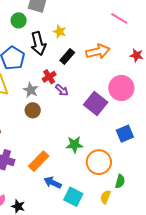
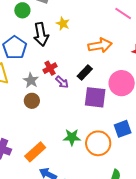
black rectangle: (67, 56) -> (85, 72), moved
purple square: (96, 104) -> (95, 97), turned -35
orange circle: (99, 162) -> (98, 143), moved

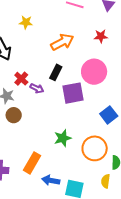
yellow star: (63, 24) -> (26, 22), moved
orange circle: (98, 143) -> (95, 148), moved

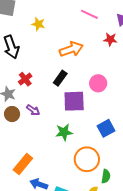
red star: (101, 36) -> (110, 39), moved
pink circle: (94, 72) -> (98, 83), size x0.7
purple arrow: (37, 88) -> (33, 110), moved
green star: (63, 138) -> (64, 132), moved

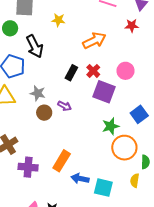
black rectangle: (60, 78) -> (71, 73), moved
red cross: (25, 79) -> (93, 71), moved
purple square: (74, 101) -> (104, 92), turned 30
green star: (64, 132) -> (111, 126), moved

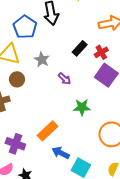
brown circle: (44, 113) -> (17, 79), moved
green star: (111, 126) -> (82, 107), moved
purple cross: (28, 167) -> (15, 144), moved

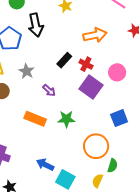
red cross: (101, 52) -> (86, 64), turned -32
orange rectangle: (47, 131) -> (35, 119), moved, turned 65

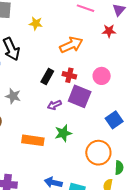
purple arrow: (49, 90) -> (54, 105), moved, turned 128

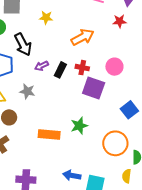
purple arrow: (54, 105) -> (41, 66), moved

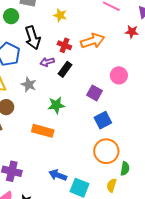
red cross: (82, 68) -> (64, 45), moved
purple square: (94, 88) -> (94, 93), size x0.7
blue square: (129, 110) -> (103, 120), moved
green star: (79, 126) -> (56, 105), moved

